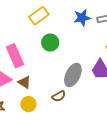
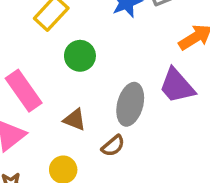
brown triangle: (24, 82) -> (75, 120), moved

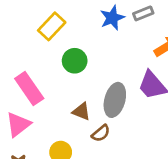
brown triangle: (75, 120) -> (81, 111), moved

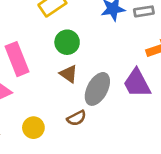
brown triangle: (81, 111) -> (69, 74), moved

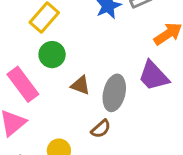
green circle: (67, 42) -> (52, 55), moved

